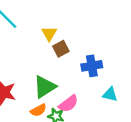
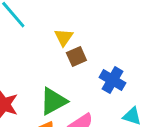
blue cross: (92, 66) -> (112, 80), turned 36

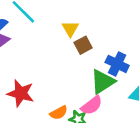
green triangle: (53, 101) -> (103, 82), moved

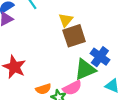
brown square: (83, 45) -> (74, 36), size x1.5

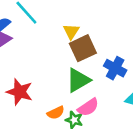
green triangle: (85, 69) -> (78, 80), moved

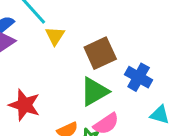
yellow triangle: (71, 31) -> (55, 36), moved

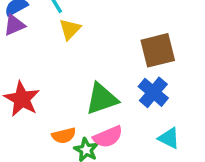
brown square: (100, 53) -> (158, 50), moved

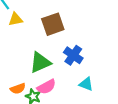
yellow triangle: (70, 29) -> (15, 19), turned 40
brown square: (158, 50) -> (53, 24), moved

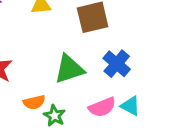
pink semicircle: (46, 87) -> (102, 107), moved

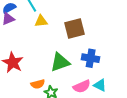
blue cross: (117, 64) -> (91, 58), turned -30

